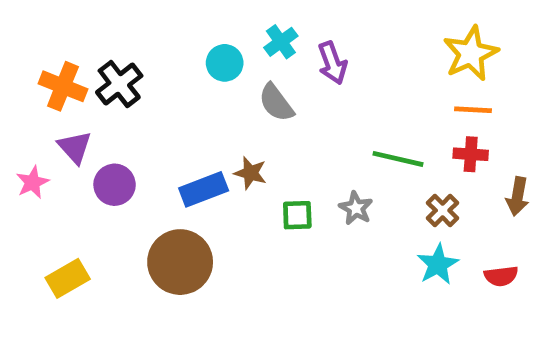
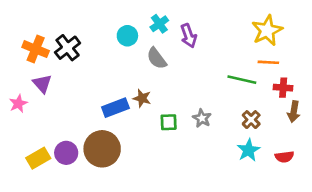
red cross: (471, 154) -> (283, 88), moved
green line: (398, 159) -> (242, 80), moved
purple circle: (115, 185) -> (66, 153), moved

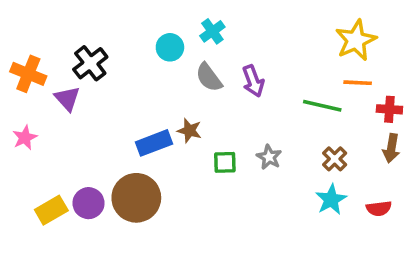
purple arrow: (189, 36) -> (253, 81), moved
orange cross: (36, 49) -> (28, 74), moved
purple triangle: (42, 84) -> (67, 99), moved
red cross: (283, 88) -> (389, 109), moved

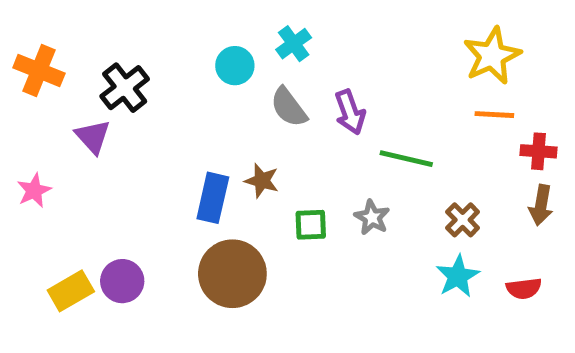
orange cross: (28, 74) -> (39, 71), moved
green line: (322, 106) -> (406, 159), moved
blue rectangle: (154, 143) -> (213, 198), turned -56
brown circle: (136, 198) -> (232, 274), moved

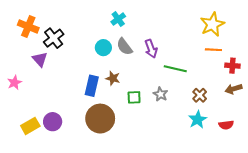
cyan cross: (294, 44) -> (118, 19), moved
cyan circle: (235, 66) -> (103, 48), moved
orange cross: (39, 71) -> (28, 26), moved
brown arrow: (541, 205) -> (234, 89), turned 63

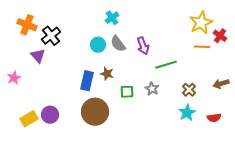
red cross: (232, 66) -> (220, 36), moved, turned 32
green line: (175, 69) -> (166, 65), turned -30

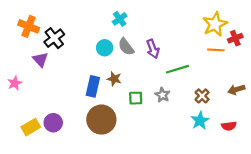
red cross: (220, 36) -> (235, 38), turned 32

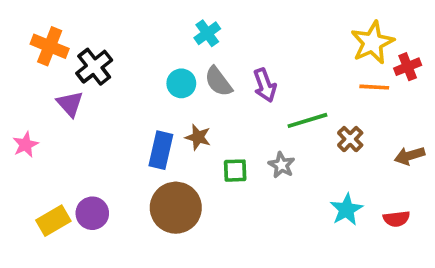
brown cross: (202, 96) -> (350, 139), moved

